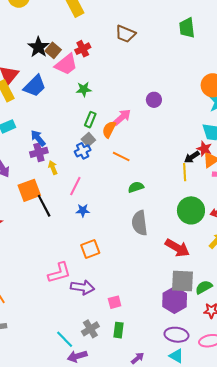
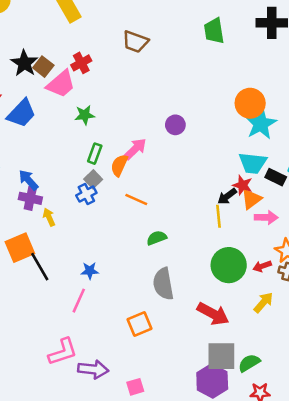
purple cross: (39, 152) -> (30, 198), turned 30
pink line: (75, 186) -> (79, 301), moved
orange square: (90, 249) -> (140, 324), moved

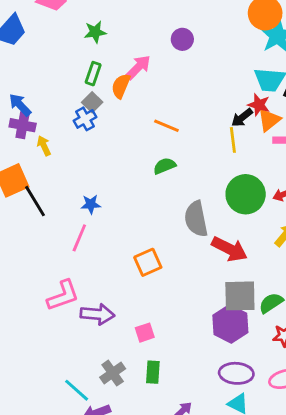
green star: (85, 115) -> (95, 32), moved
orange line: (136, 199) -> (166, 126), moved
gray semicircle: (163, 284) -> (196, 219), moved

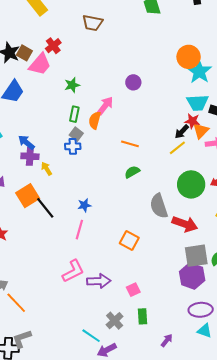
blue cross: (85, 119) -> (73, 146), turned 35
yellow line: (233, 140) -> (177, 148), turned 66
orange square: (148, 262) -> (129, 240), turned -30

